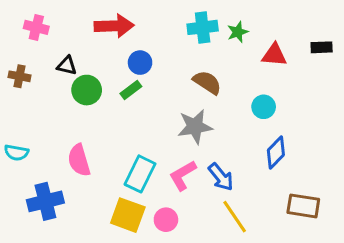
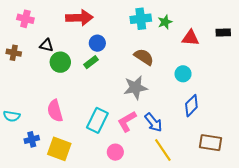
cyan semicircle: (16, 153) -> (12, 116), moved
blue cross: (45, 201) -> (32, 139), size x0.6
yellow square: (128, 215) -> (59, 149), moved

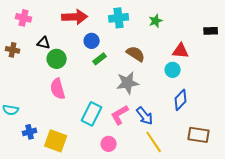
cyan cross: (141, 19) -> (119, 18), moved
red triangle: (190, 38) -> (181, 51), moved
green rectangle: (91, 62) -> (100, 59), moved
pink semicircle: (55, 111) -> (58, 89), moved

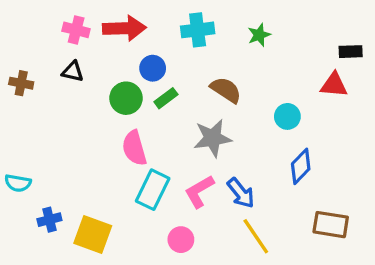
pink cross: (24, 18) -> (76, 30), moved
red triangle: (181, 51) -> (334, 85), moved
green circle: (57, 59) -> (126, 98), moved
pink semicircle: (58, 89) -> (134, 148), moved

